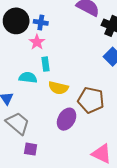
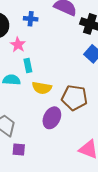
blue cross: (41, 22) -> (31, 19), moved

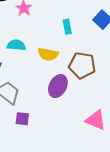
cyan rectangle: (28, 66) -> (67, 27), moved

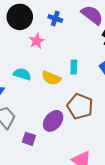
yellow semicircle: (48, 54) -> (51, 78), moved
purple square: (22, 119) -> (29, 139), moved

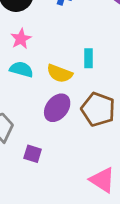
pink star: (37, 41) -> (21, 39), moved
purple ellipse: (53, 121) -> (57, 108), moved

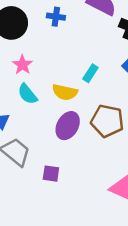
cyan rectangle: (89, 58) -> (90, 73), turned 42
cyan semicircle: (21, 69) -> (28, 94), turned -135

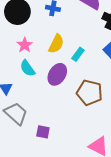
yellow semicircle: (65, 92) -> (56, 44), moved, turned -78
purple ellipse: (68, 126) -> (57, 74), moved

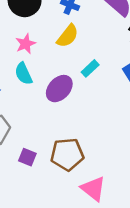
yellow semicircle: (56, 44) -> (68, 36), moved
brown pentagon: (89, 93) -> (67, 154), moved, turned -30

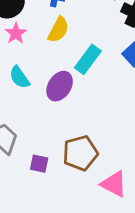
pink star: (26, 44) -> (16, 33), moved
cyan rectangle: (90, 68) -> (88, 59), size x1.5

